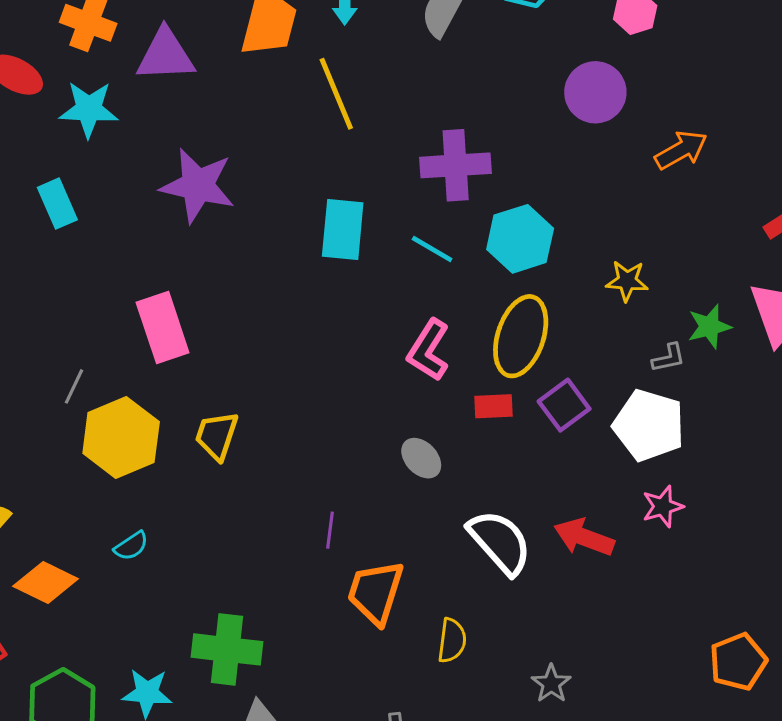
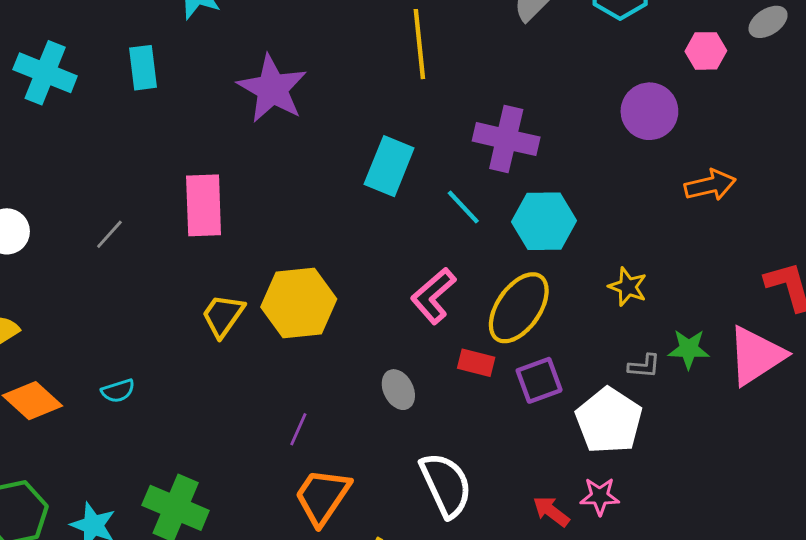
yellow hexagon: (121, 438) -> (299, 303), moved
red arrow: (584, 537) -> (551, 511), moved, size x0.7

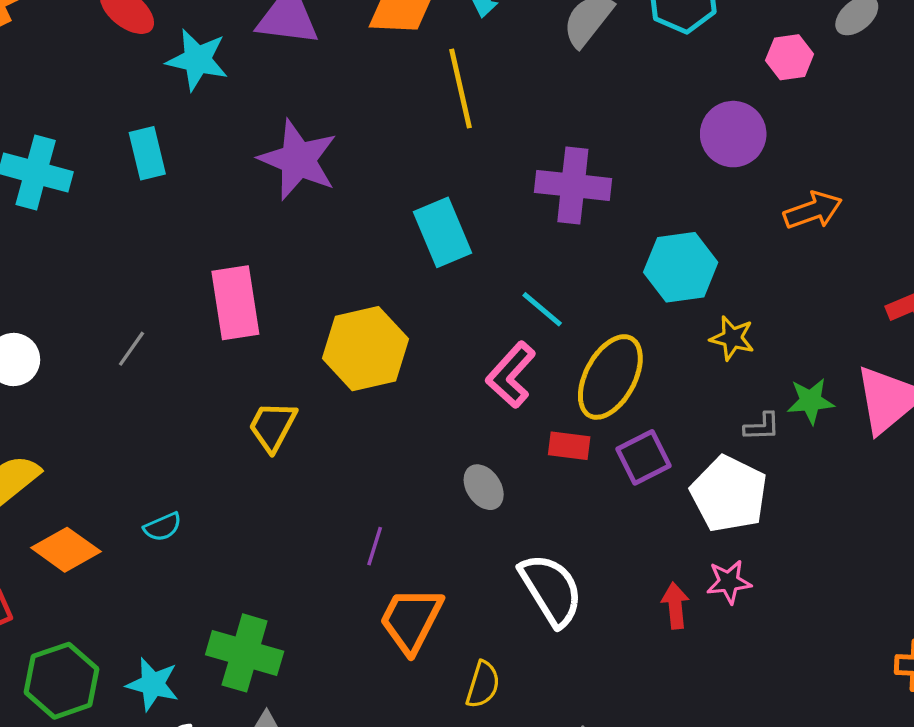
cyan rectangle: (389, 166) -> (443, 232), turned -38
cyan line: (463, 207) -> (542, 309), moved
cyan hexagon: (544, 221) -> (681, 267), moved
yellow hexagon: (299, 303) -> (365, 349), moved
red arrow: (551, 511) -> (675, 606), turned 54

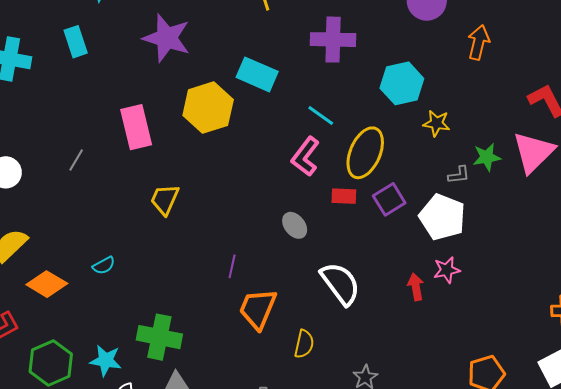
orange arrow: (813, 210) -> (479, 42), turned -52
cyan rectangle: (443, 232) -> (257, 74), turned -39
yellow hexagon: (365, 349) -> (208, 108), moved

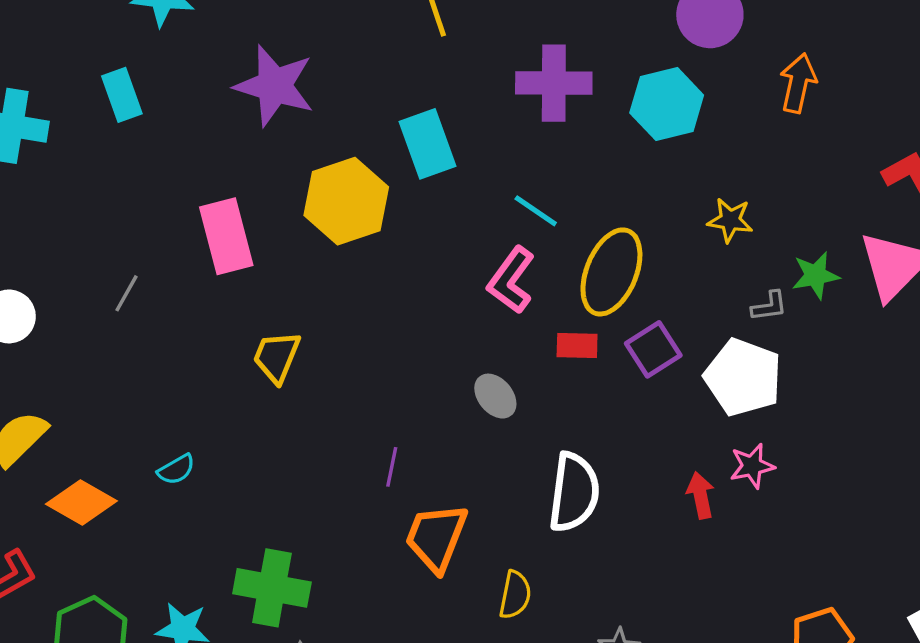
cyan rectangle: (257, 74) -> (427, 144), turned 48
cyan hexagon: (402, 83) -> (667, 104), moved
white semicircle: (340, 284) -> (574, 492), turned 45

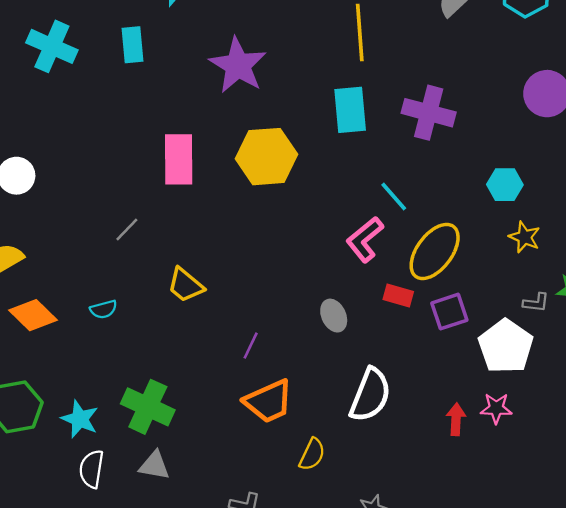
cyan hexagon: (667, 104) -> (505, 185), moved, size x0.7
cyan rectangle: (427, 144) -> (350, 110), moved
gray line: (126, 293) -> (127, 229), moved
yellow trapezoid: (277, 357) -> (186, 285), moved, turned -87
orange trapezoid: (436, 537) -> (269, 401), turned -150

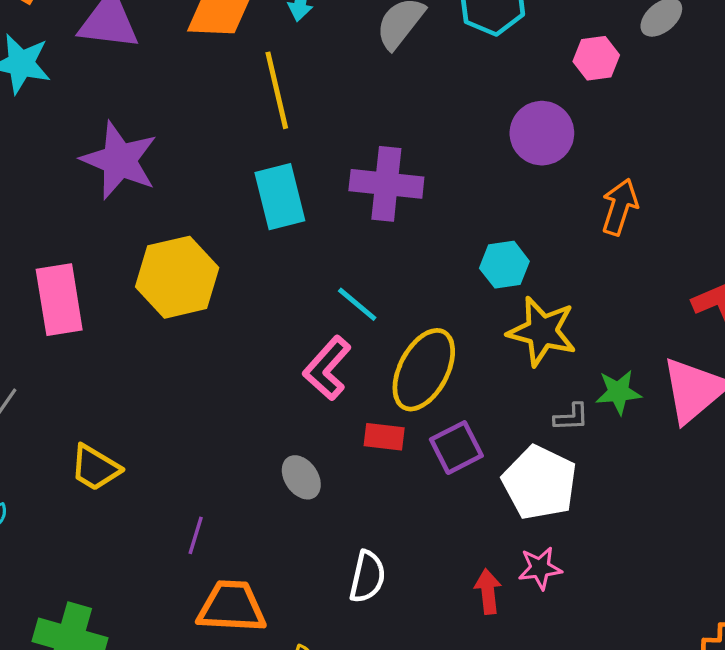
yellow star: (525, 237) -> (542, 331), size x1.6
white semicircle: (370, 395) -> (367, 577), size x0.7
orange trapezoid: (269, 401) -> (232, 607), turned -144

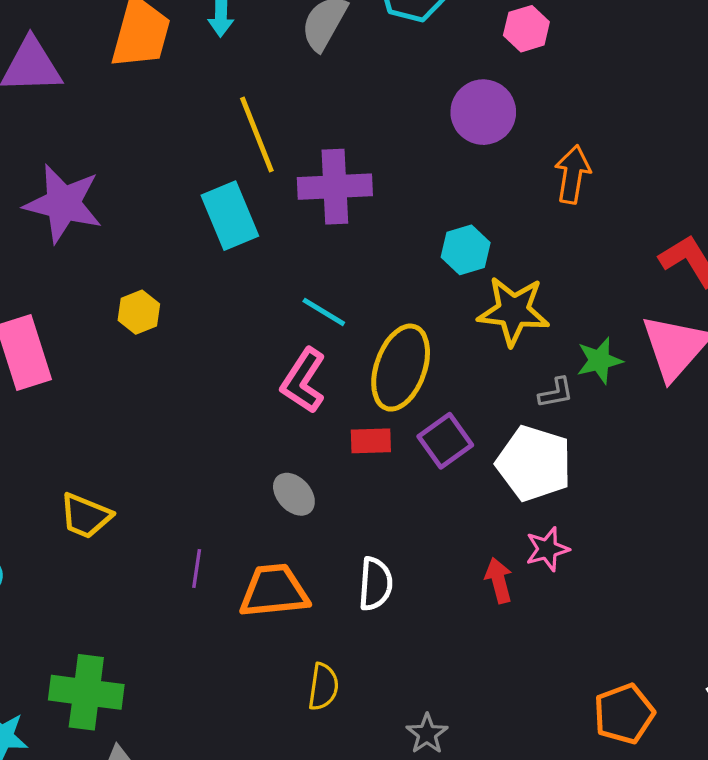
yellow line: (277, 90) -> (257, 134), moved
yellow hexagon: (177, 277) -> (139, 312), size x0.5
orange trapezoid: (232, 607) -> (274, 591), moved

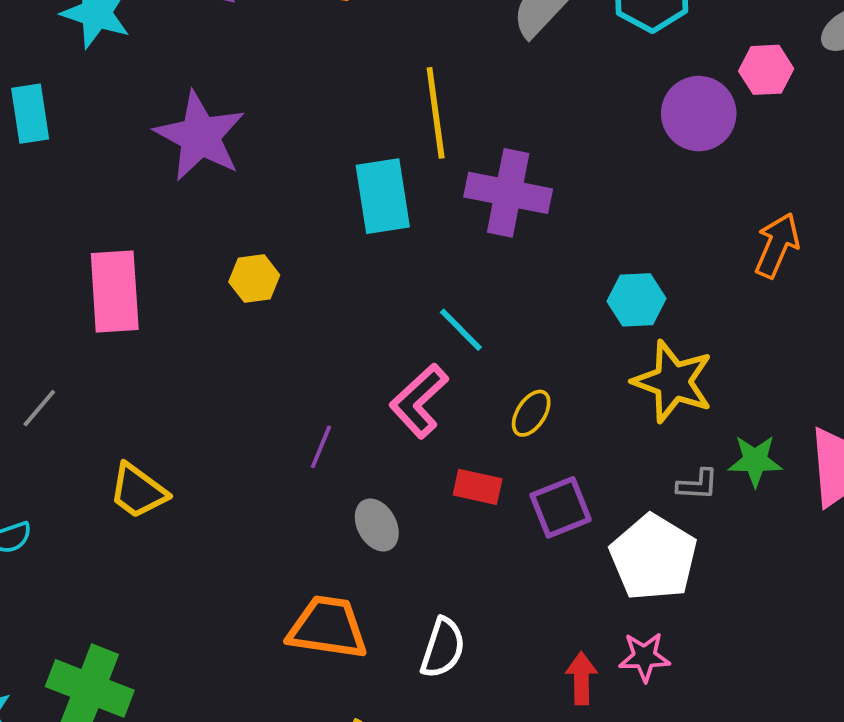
purple circle: (483, 112) -> (699, 114), moved
yellow ellipse: (401, 368) -> (531, 413), size x0.5
purple line: (197, 568) -> (321, 447), moved

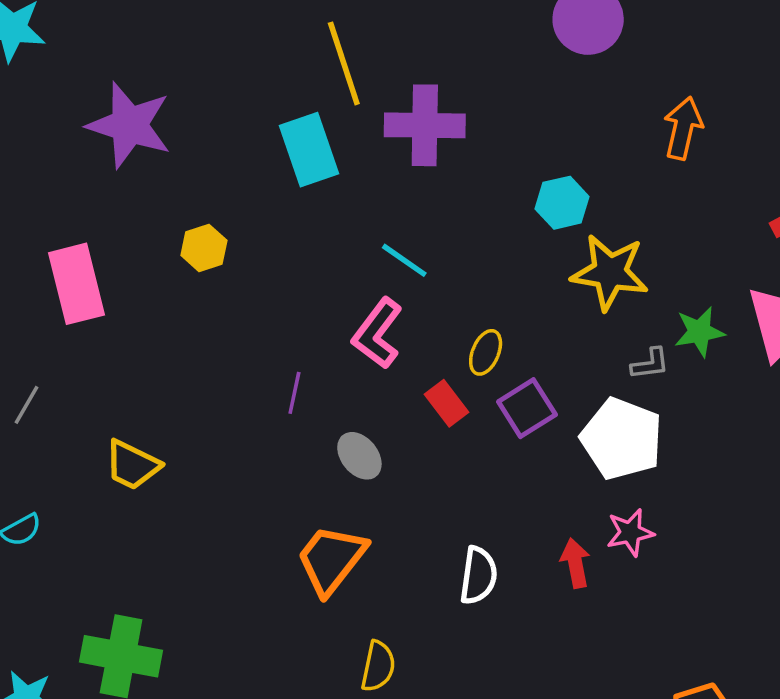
yellow ellipse: (531, 413) -> (486, 352), moved
red rectangle: (478, 487) -> (446, 403), turned 51
orange trapezoid: (328, 628) -> (331, 559), turned -50
white semicircle: (443, 648) -> (478, 575), moved

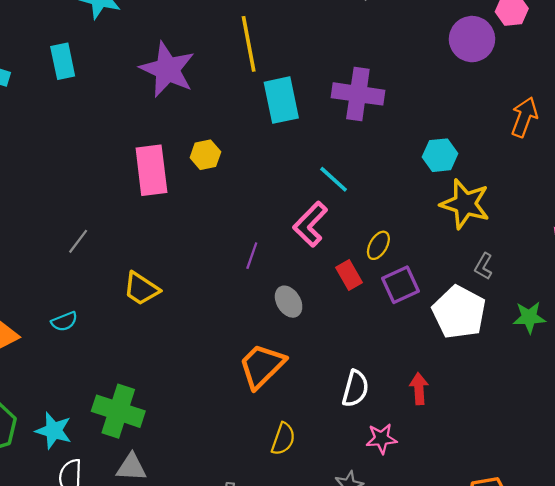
yellow line: (344, 63) -> (249, 44), moved
pink rectangle: (77, 284) -> (151, 170), moved
green star: (699, 332) -> (529, 317), moved
gray L-shape: (650, 364) -> (484, 266), turned 120
pink star: (630, 533) -> (381, 439), moved

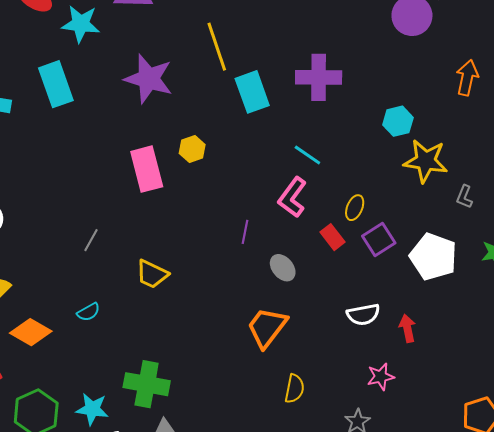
cyan rectangle: (63, 61) -> (56, 84), size x1.4
gray L-shape: (484, 266) -> (464, 197), moved
white semicircle: (355, 389) -> (363, 314), moved, turned 72

